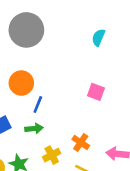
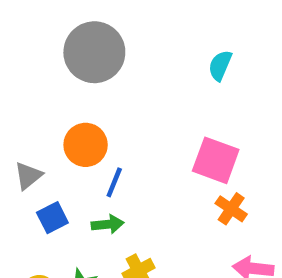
pink square: (96, 92) -> (216, 160), size x1.5
orange cross: (81, 142) -> (231, 209), moved

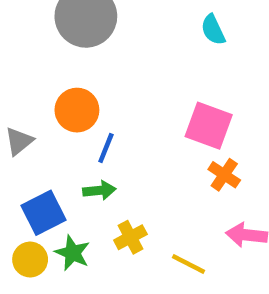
cyan semicircle: (220, 65) -> (213, 30), turned -48
blue square: (52, 218) -> (43, 213), moved, size x1.4

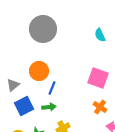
orange cross: (224, 175) -> (100, 107), moved
blue square: (43, 213) -> (24, 106), moved

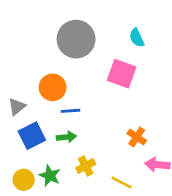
gray circle: (43, 29) -> (76, 39), moved
pink square: (98, 78) -> (122, 74), moved
blue line: (52, 88) -> (71, 111), turned 64

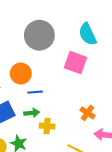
cyan semicircle: (137, 38) -> (88, 34), size x1.5
yellow cross: (86, 166) -> (47, 126), moved, turned 32

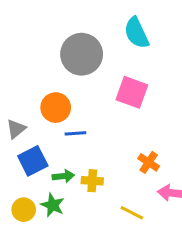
cyan semicircle: (88, 34) -> (136, 33), moved
green arrow: (32, 113) -> (63, 176), moved

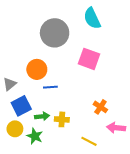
yellow circle: (24, 210) -> (15, 129), moved

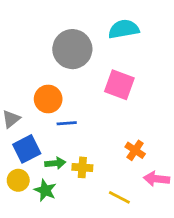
cyan semicircle: (92, 18) -> (124, 29), turned 105

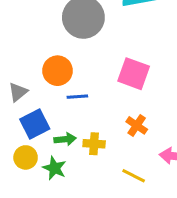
pink square: (119, 85) -> (134, 74), moved
orange cross: (135, 150) -> (137, 125), moved

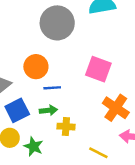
orange cross: (137, 125) -> (116, 108), moved, size x1.5
green arrow: (65, 139) -> (48, 110), moved

